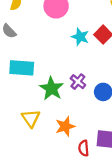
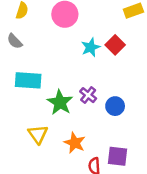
cyan star: (80, 37) -> (91, 47), turned 30
orange star: (65, 126) -> (75, 143), turned -30

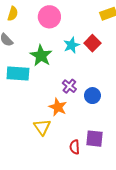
green star: (60, 102) -> (41, 56), moved
yellow triangle: (38, 134) -> (42, 127), moved
orange star: (75, 143) -> (58, 107), moved

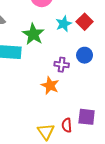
purple cross: (69, 86) -> (62, 65), turned -32
blue circle: (92, 96) -> (85, 55), moved
yellow triangle: (42, 127) -> (46, 131), moved

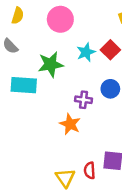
green star: (33, 34) -> (51, 64), turned 30

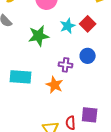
cyan rectangle: (24, 85) -> (21, 77), moved

